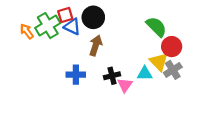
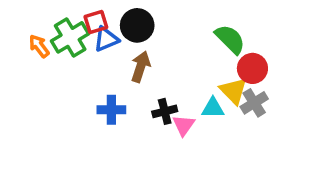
blue triangle: (72, 27) -> (106, 39), turned -48

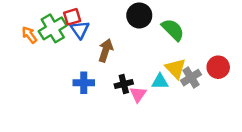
black circle: (137, 25) -> (139, 15), moved
blue triangle: (106, 39) -> (80, 30), turned -42
red circle: (252, 68) -> (218, 67), moved

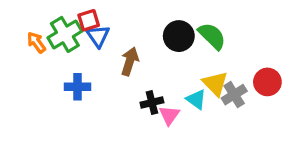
black circle: (139, 15) -> (179, 36), moved
cyan triangle: (160, 81) -> (196, 99), turned 36
blue cross: (84, 83) -> (78, 87), moved

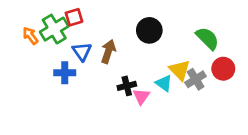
blue triangle: (98, 36) -> (82, 52), moved
green semicircle: (212, 36) -> (207, 38), moved

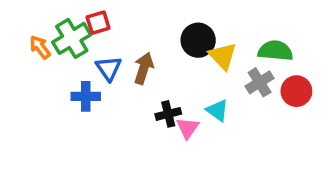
green semicircle: (207, 38) -> (275, 51), turned -40
yellow triangle: (180, 70) -> (223, 56), moved
gray cross: (196, 79) -> (260, 82), moved

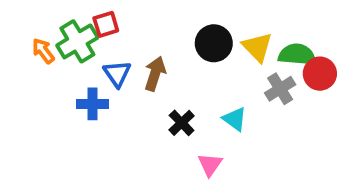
yellow triangle: (223, 56) -> (257, 47), moved
red circle: (296, 91) -> (320, 74), moved
black cross: (168, 114) -> (182, 123), turned -30
pink triangle: (188, 128) -> (210, 165), moved

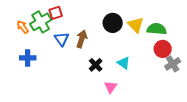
red circle: (320, 74) -> (163, 49), moved
gray cross: (280, 89) -> (173, 64), moved
blue cross: (93, 104) -> (28, 58), moved

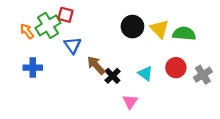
red square: (56, 13) -> (66, 15), turned 32
brown arrow: (82, 39) -> (96, 65), moved, turned -60
red circle: (163, 49) -> (176, 68), moved

